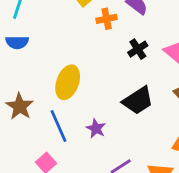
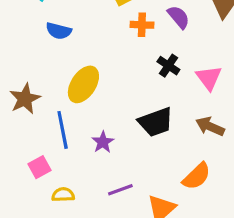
blue semicircle: (17, 42) -> (59, 31), moved
black cross: (138, 49) -> (168, 66), turned -36

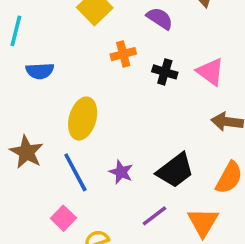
orange cross: (142, 25) -> (123, 54), moved
black trapezoid: (156, 122) -> (175, 170), moved

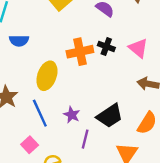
orange cross: (123, 54) -> (80, 52), moved, size x1.5
purple line: (154, 216) -> (85, 139), moved, turned -42

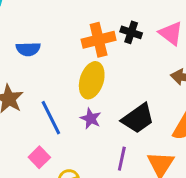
blue semicircle: (19, 41) -> (28, 49), moved
yellow ellipse: (47, 76) -> (92, 80), moved
purple line: (85, 139) -> (122, 159), moved

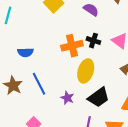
yellow ellipse: (92, 80) -> (86, 71), moved
blue line: (51, 118) -> (39, 84), moved

